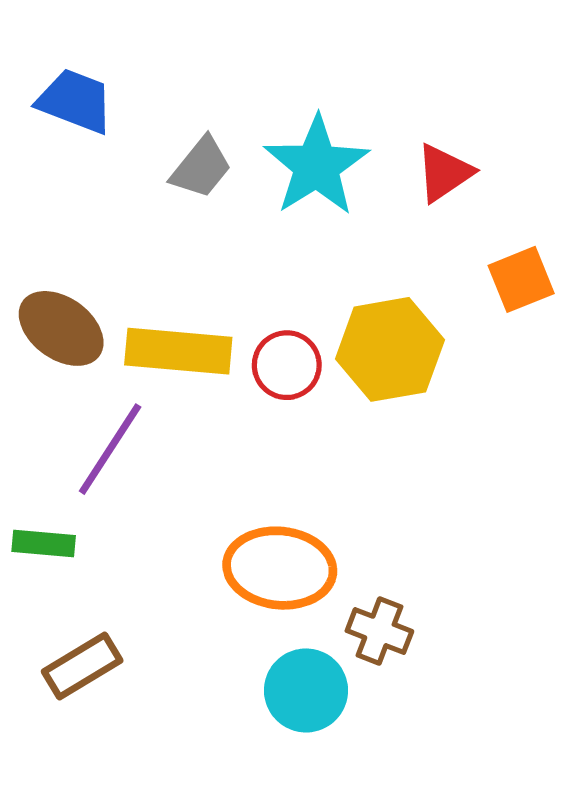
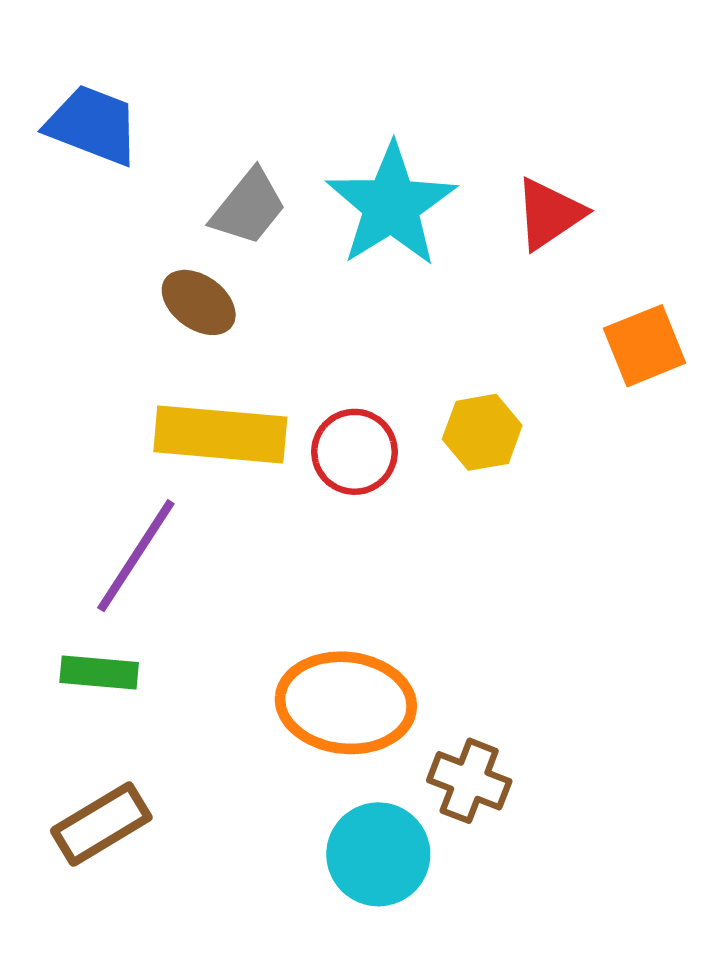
brown ellipse: (61, 328) -> (199, 302), moved, size x0.7
yellow hexagon: (390, 349) -> (482, 432), size x0.6
green rectangle: (44, 544) -> (99, 673), moved

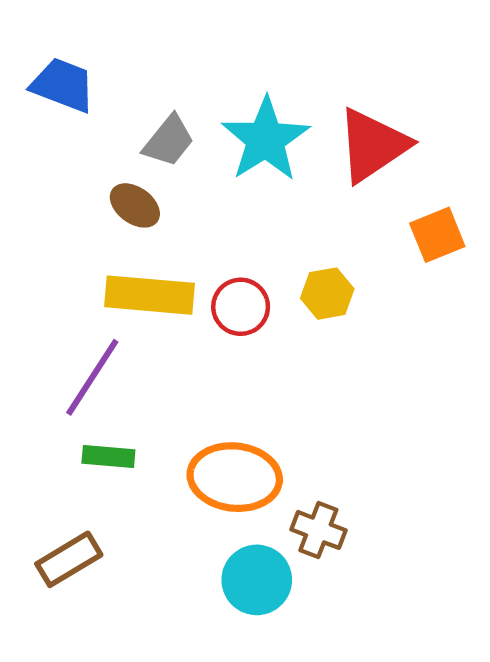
red triangle: (549, 214) -> (373, 145), size x1.5
green rectangle: (99, 673) -> (108, 457), moved

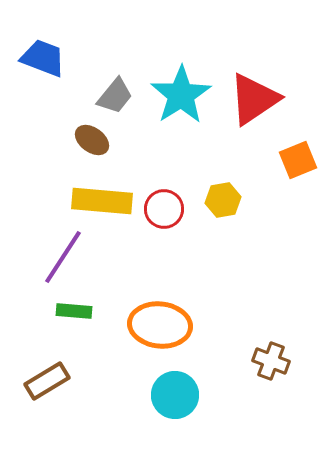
brown cross: (318, 530) -> (271, 361), moved

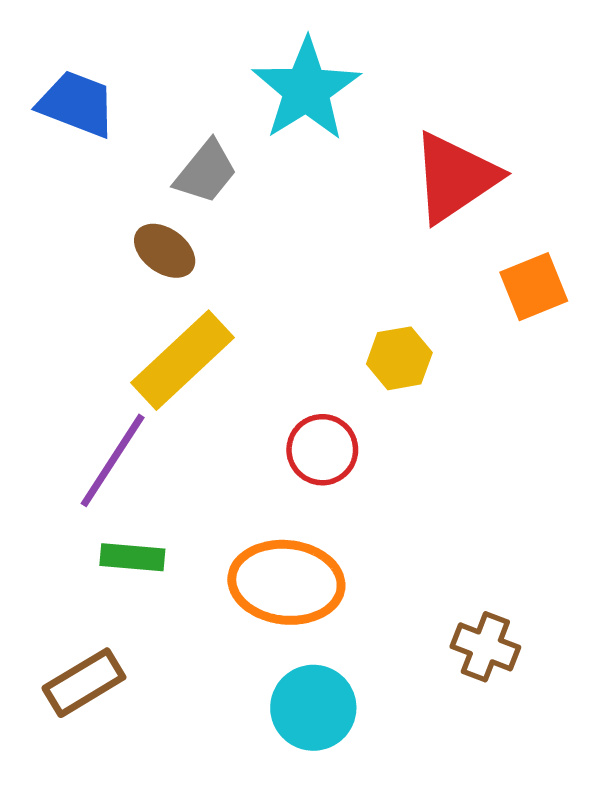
cyan star: (181, 95) -> (306, 89), moved
yellow rectangle: (102, 201) -> (183, 360), turned -48
red circle: (164, 209) -> (322, 450), moved

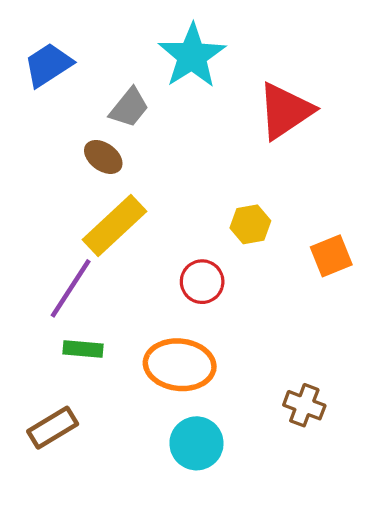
blue trapezoid: (77, 104) -> (48, 65), turned -54
orange square: (534, 287) -> (331, 256), moved

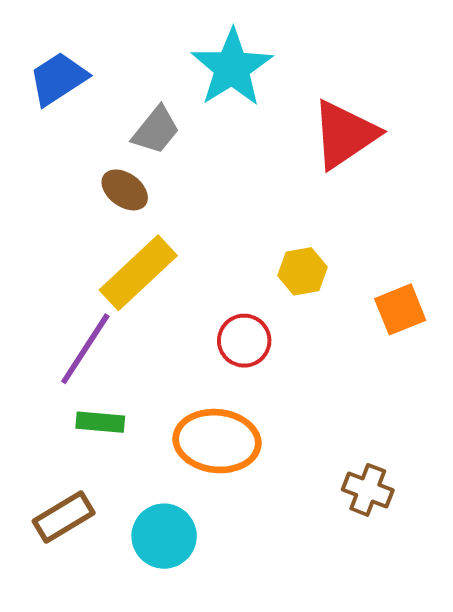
cyan circle: (196, 443) -> (164, 536), moved

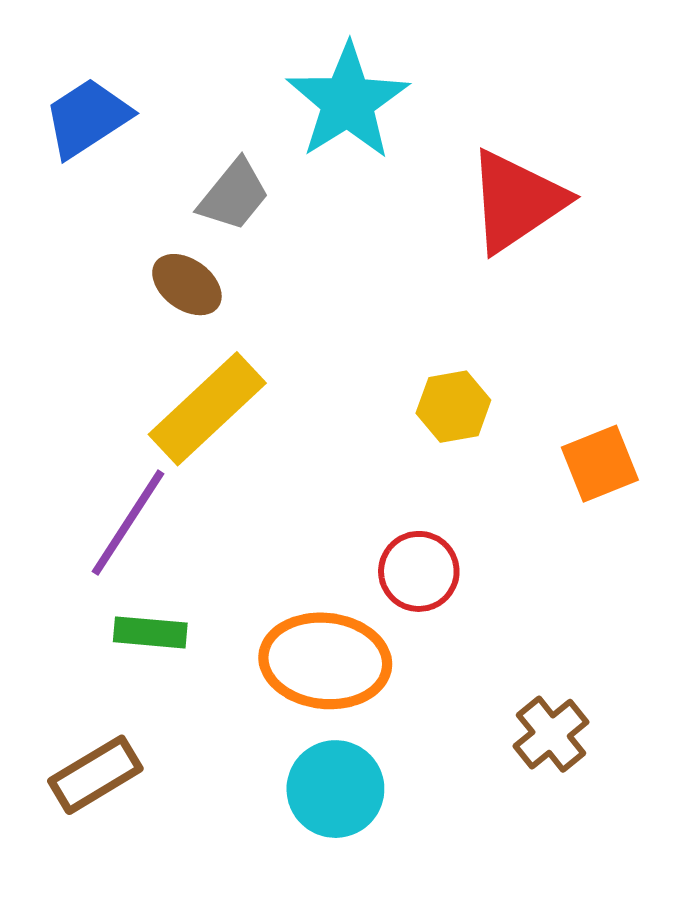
red circle: (244, 341) -> (419, 571), moved
brown cross: (368, 490) -> (551, 734), turned 30
cyan circle: (164, 536) -> (335, 789), moved

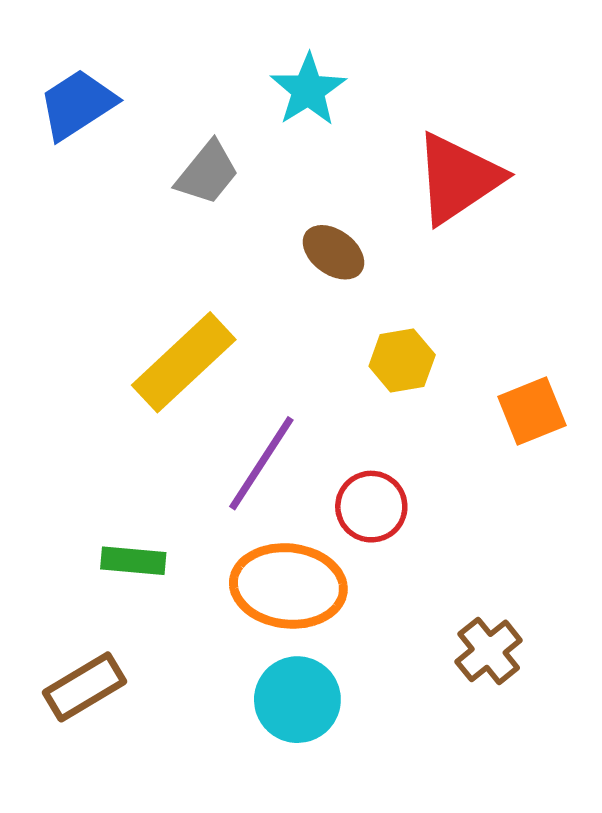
cyan star: (348, 102) -> (308, 90), size x0.7
brown ellipse: (187, 285) -> (333, 252), moved
purple line: (128, 523) -> (261, 463), moved

